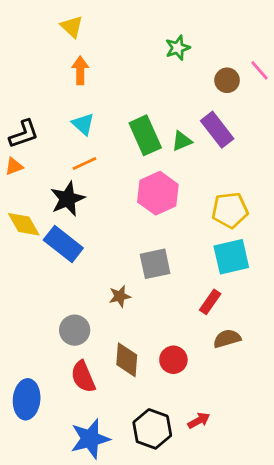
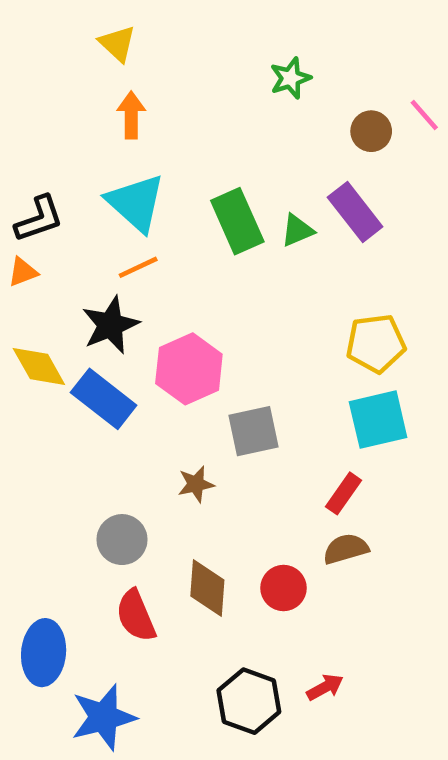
cyan triangle: (83, 124) -> (136, 203), size x1.6
pink hexagon: (158, 193) -> (189, 369), moved
brown semicircle: (227, 339) -> (346, 549), moved
blue star: (90, 439) -> (104, 717), moved

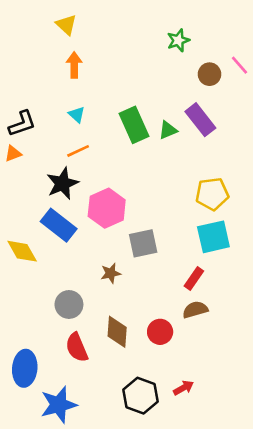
green star: (290, 78) -> (178, 40), moved
cyan triangle: (136, 203) -> (77, 115), size x0.5
yellow diamond: (39, 367) -> (22, 251), moved

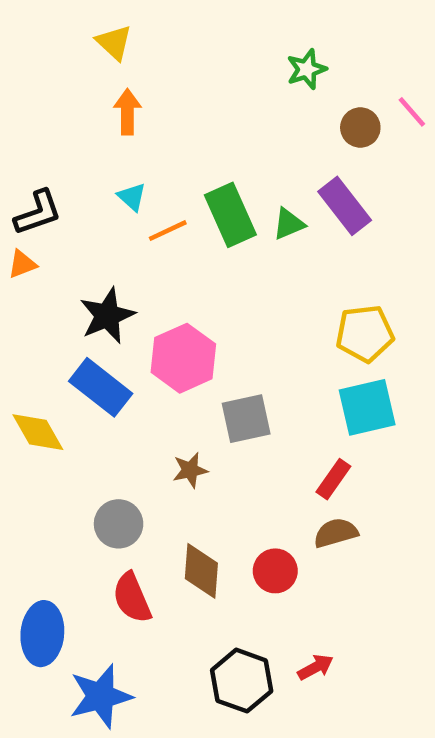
orange line: (78, 151) -> (168, 231), moved

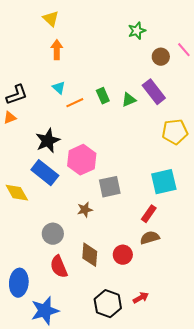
green rectangle: (230, 215) -> (103, 96), size x0.6
yellow pentagon: (365, 334) -> (175, 132), moved

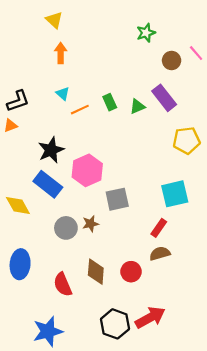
gray circle: (53, 234) -> (66, 228), moved
blue ellipse: (19, 283) -> (20, 264), moved
red arrow: (141, 298) -> (150, 318), size x1.8

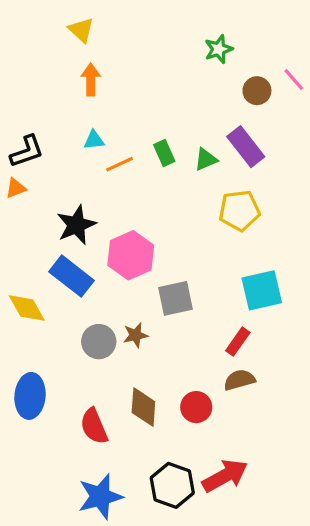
cyan triangle: (63, 94) -> (94, 140), turned -48
yellow pentagon: (186, 140) -> (239, 211), moved
blue star: (48, 331) -> (100, 497), moved

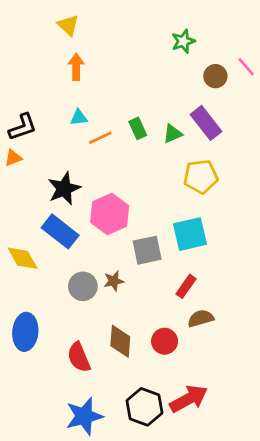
cyan square: (262, 290) -> (190, 234), moved
red rectangle: (238, 342) -> (186, 286), moved

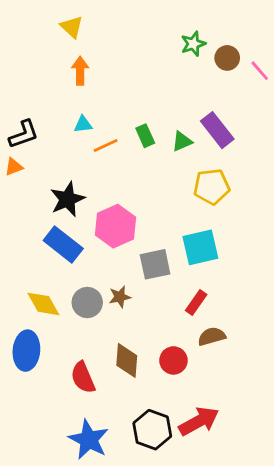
brown circle: (215, 76) -> (227, 58), moved
yellow diamond: (23, 258) -> (43, 304), moved
blue star: (84, 416) -> (89, 440), turned -30

